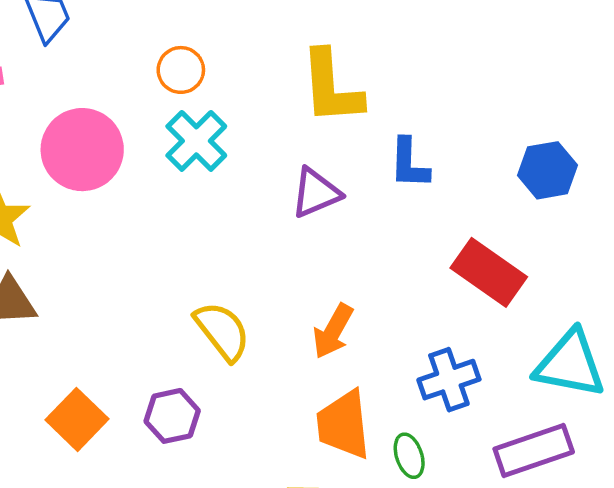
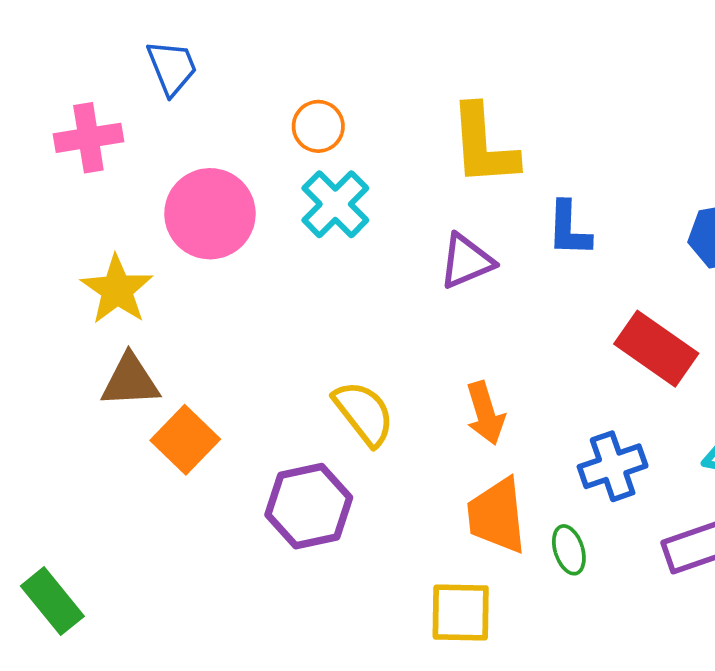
orange arrow: (333, 331) -> (485, 413), turned -46
purple hexagon: (172, 416) -> (309, 506), size x1.4
orange square: (77, 419) -> (185, 440), moved

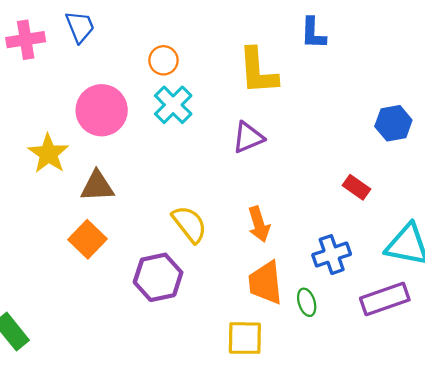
pink cross: (88, 138) -> (26, 40), moved
blue L-shape: (569, 229) -> (313, 33), moved
red rectangle: (656, 349) -> (357, 187), size x0.6
brown triangle: (130, 381) -> (97, 186), moved

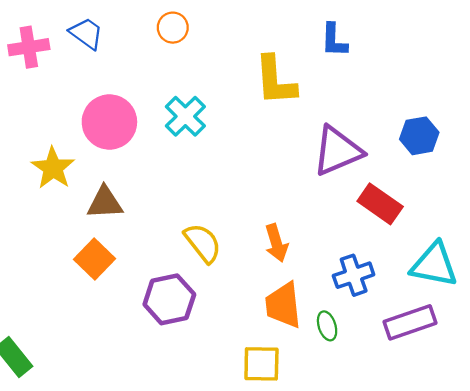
blue trapezoid: (80, 27) -> (86, 33), turned -32
orange circle: (163, 60) -> (173, 28), moved
purple triangle: (248, 137) -> (337, 151), moved, size x1.5
red rectangle: (357, 187) -> (380, 204), size x1.5

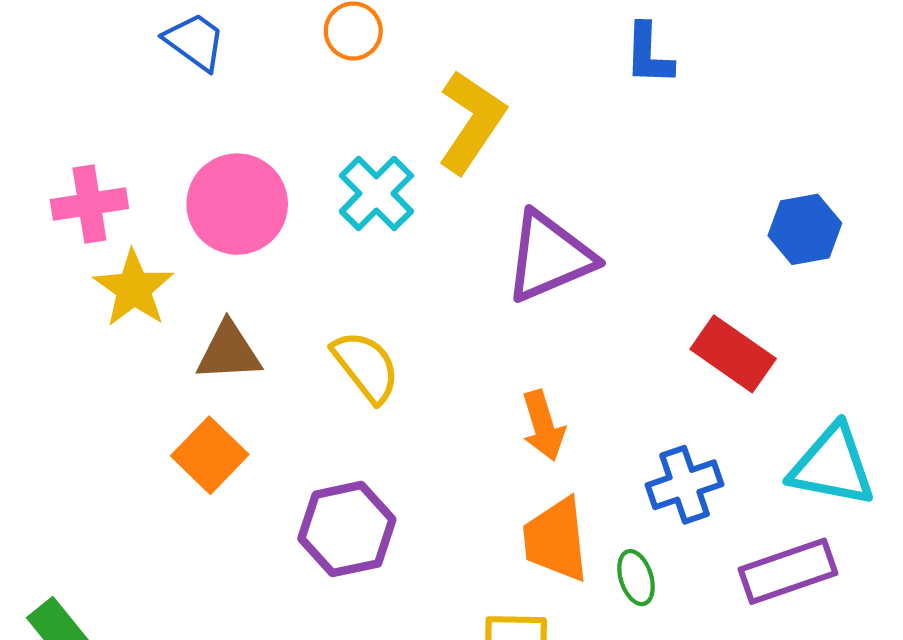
pink cross: (29, 47) -> (89, 204), moved
yellow L-shape: (275, 81) -> (471, 122), moved, turned -142
purple triangle: (337, 151) -> (549, 257), moved
yellow semicircle: (203, 243) -> (366, 367), moved

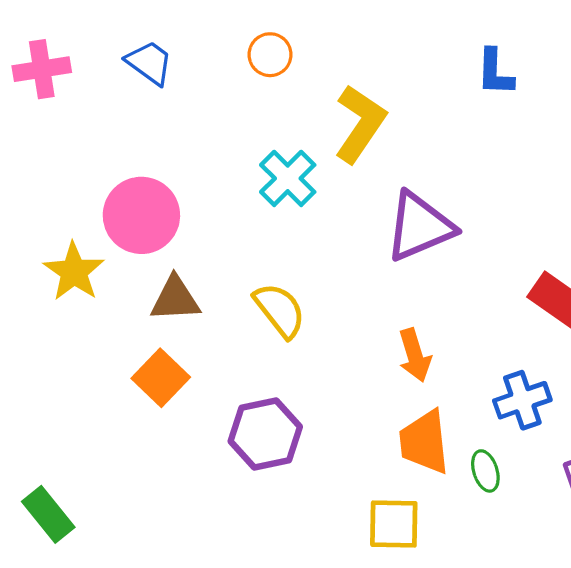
pink cross: (89, 204) -> (42, 69), moved
pink circle: (237, 204) -> (141, 215), moved
yellow star: (134, 288) -> (74, 272), moved

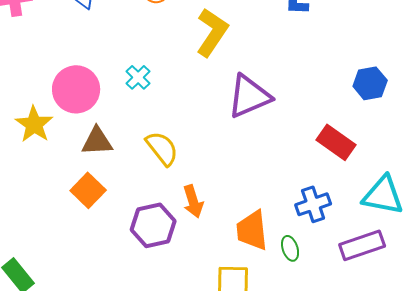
cyan cross: (288, 178) -> (138, 77), moved, size x0.7
orange arrow: (415, 355) -> (193, 201), moved

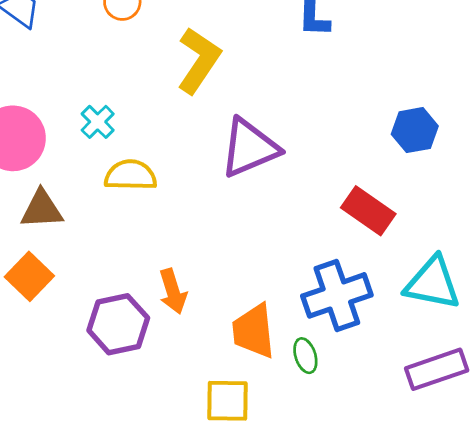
yellow semicircle: (162, 148) -> (130, 175), moved, turned -51
blue cross: (313, 204) -> (337, 295), size x1.4
purple rectangle: (362, 245) -> (437, 369), moved

